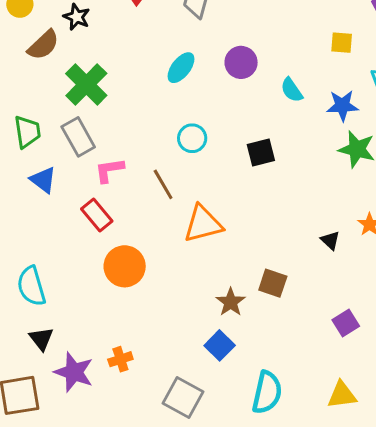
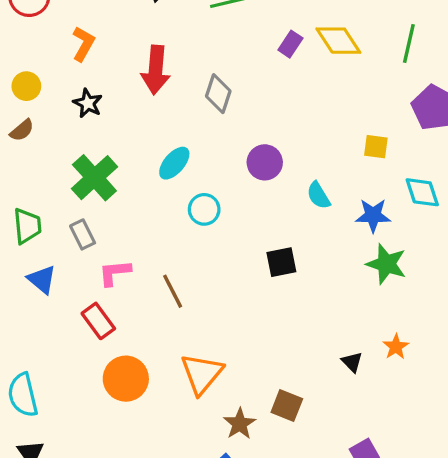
brown semicircle: (43, 45) -> (22, 130), moved, size x0.7
cyan ellipse: (181, 68) -> (174, 163), moved
gray rectangle: (78, 137) -> (83, 234), size x0.7
cyan circle: (192, 138) -> (204, 209), moved
orange triangle: (203, 224) -> (202, 374), moved, turned -39

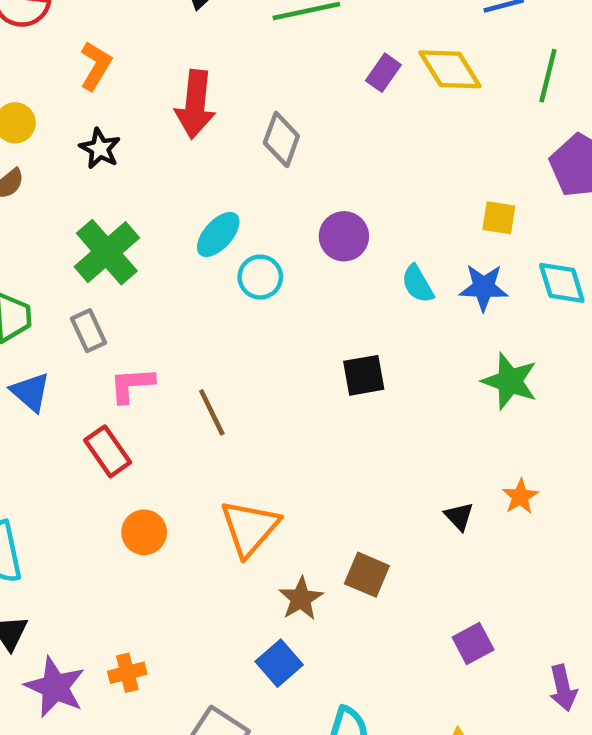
cyan circle: (204, 209) -> (260, 277), moved
blue star: (373, 215) -> (484, 287), moved
orange circle: (126, 379) -> (144, 532), size x0.7

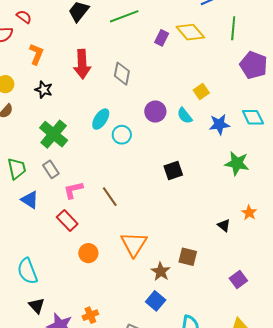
yellow square: (499, 218) -> (201, 92), moved, turned -35
cyan semicircle: (418, 284) -> (185, 116), moved

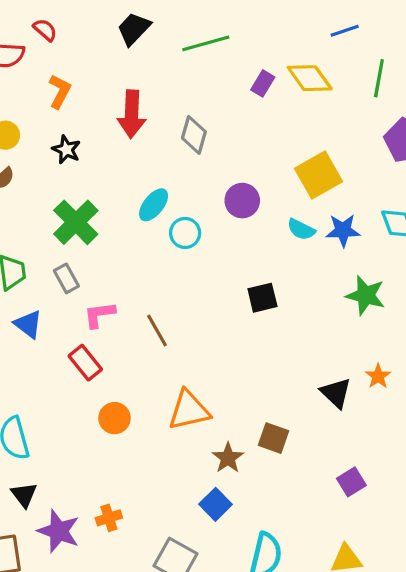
yellow square: (201, 92) -> (319, 175), size x1.8
cyan semicircle: (185, 116) -> (301, 229), moved, turned -30
black triangle: (224, 225) -> (336, 393), size x1.5
orange triangle: (134, 244) -> (189, 410), turned 40

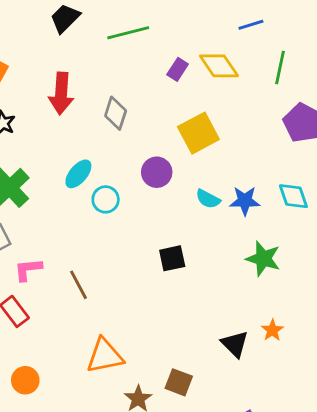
yellow square: (319, 175) -> (198, 133), moved
orange circle: (115, 418) -> (25, 380), moved

